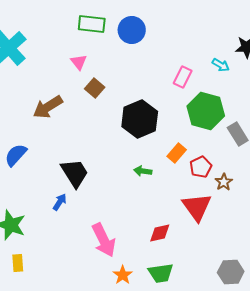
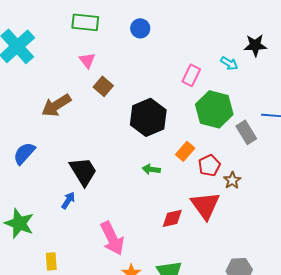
green rectangle: (92, 24) -> (85, 22), moved
blue circle: (132, 30) -> (140, 28), size x0.7
red diamond: (160, 233) -> (172, 218), moved
yellow rectangle: (18, 263) -> (51, 261), moved

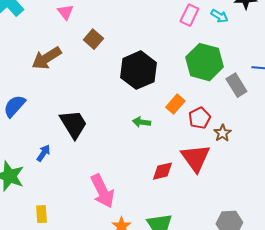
pink triangle: (87, 60) -> (65, 12), moved
pink rectangle: (191, 75) -> (189, 15), moved
blue arrow: (68, 200) -> (43, 153), moved

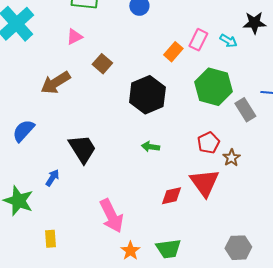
pink triangle: (65, 12) -> (74, 37), turned 42
orange rectangle: (175, 104) -> (173, 52), moved

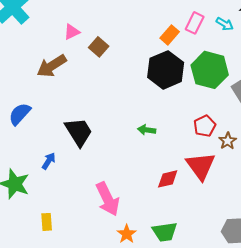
pink triangle: (74, 37) -> (72, 32), moved
black hexagon: (147, 95) -> (166, 70), moved

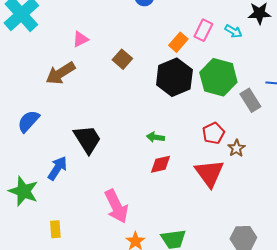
brown square: (99, 47) -> (122, 59), moved
blue arrow: (49, 161) -> (57, 168), size x1.4
red diamond: (168, 179) -> (160, 164), moved

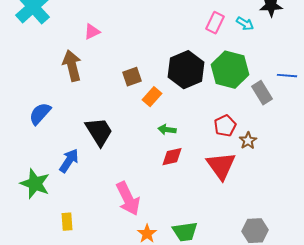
orange rectangle: (178, 42) -> (152, 97), moved
brown square: (122, 59) -> (132, 77), moved, turned 30
brown arrow: (60, 73) -> (72, 66), turned 108

